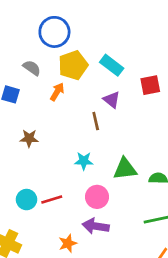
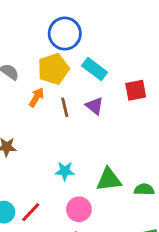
blue circle: (54, 32) -> (65, 34), moved
brown line: (96, 121) -> (65, 107), moved
red line: (52, 200) -> (31, 212), turned -30

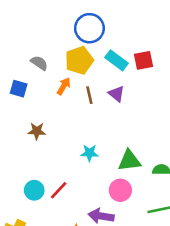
red square: (136, 90) -> (143, 60), moved
pink circle: (79, 209) -> (120, 190), moved

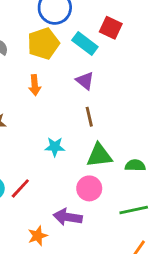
red square: (143, 60) -> (111, 28), moved, turned 36
orange arrow: (64, 86) -> (35, 85), moved, turned 144
brown line: (89, 95) -> (89, 117), moved

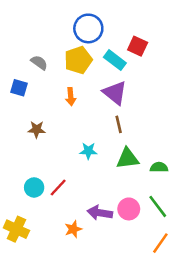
purple triangle: (85, 81) -> (115, 93), size x1.5
pink circle: (89, 188) -> (129, 209), moved
green line: (134, 210) -> (158, 206), turned 65

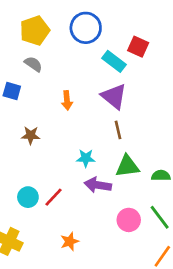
yellow pentagon: (78, 60) -> (35, 31), moved
purple arrow: (100, 213) -> (98, 185), moved

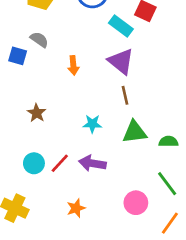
gray semicircle: (33, 64) -> (39, 40), moved
brown star: (31, 135) -> (37, 113), moved, turned 30
purple arrow: (98, 185) -> (92, 163), moved
pink circle: (129, 220) -> (136, 203), moved

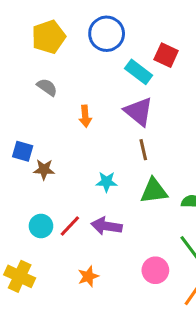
blue square: (18, 56) -> (23, 151), moved
brown star: (37, 113) -> (44, 170), turned -30

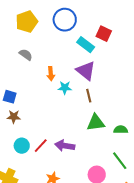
brown star: (44, 170) -> (14, 117), moved
cyan star: (107, 182) -> (65, 88), moved

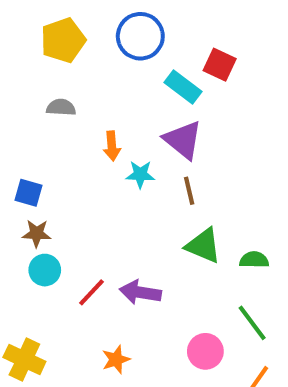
gray semicircle: (26, 55) -> (61, 107), turned -32
green triangle: (96, 123) -> (203, 246), turned 30
cyan circle: (22, 146) -> (45, 270), moved

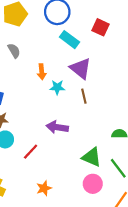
cyan rectangle: (183, 87) -> (69, 40), moved
gray semicircle: (61, 107) -> (14, 51), turned 56
green triangle: (203, 246) -> (92, 157), moved
purple arrow: (140, 292) -> (57, 127), moved

